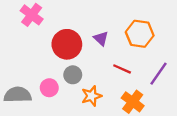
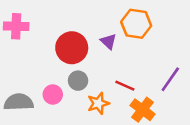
pink cross: (32, 15) -> (16, 26), moved, turned -35
orange hexagon: (140, 34) -> (136, 24), moved
red line: (122, 69) -> (125, 86), moved

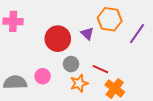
purple line: (170, 79) -> (137, 34), moved
gray circle: (78, 81) -> (71, 64), moved

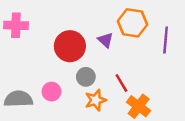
purple line: (137, 34) -> (166, 40), turned -30
red line: (100, 69) -> (121, 83), turned 35

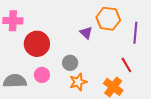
red circle: (70, 46) -> (37, 44), moved
red line: (121, 83) -> (126, 65), moved

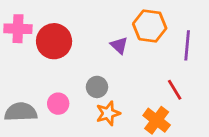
red circle: (37, 44) -> (54, 41), moved

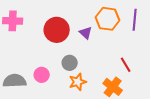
red circle: (54, 41) -> (57, 30), moved
purple line: (187, 45) -> (135, 20), moved

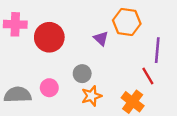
purple line: (135, 20) -> (157, 50), moved
red circle: (57, 30) -> (49, 37), moved

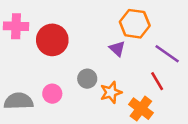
purple triangle: (101, 38) -> (117, 49), moved
purple line: (157, 50) -> (167, 54), turned -60
orange star: (92, 96) -> (111, 92), moved

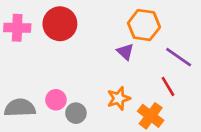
red circle: (52, 40) -> (60, 24), moved
gray circle: (87, 79) -> (76, 113), moved

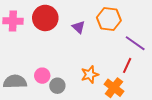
purple triangle: (125, 52) -> (79, 27), moved
red line: (168, 86) -> (127, 65), turned 56

